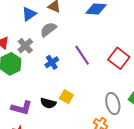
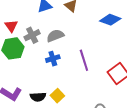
gray semicircle: (48, 29) -> (55, 36), moved
black semicircle: (48, 103) -> (38, 97), turned -35

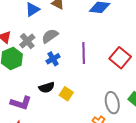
purple line: (84, 60) -> (84, 53), turned 30
black semicircle: (38, 97) -> (47, 88), moved

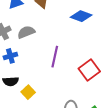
blue cross: (53, 59) -> (10, 56), moved

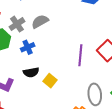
purple line: (55, 57) -> (80, 55), moved

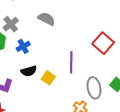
gray semicircle: (40, 21) -> (46, 19), moved, turned 60
purple line: (80, 55) -> (71, 62), moved

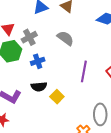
purple line: (71, 62) -> (84, 71), moved

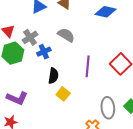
blue cross: (38, 61) -> (44, 52), moved
black semicircle: (39, 87) -> (53, 76), moved, turned -70

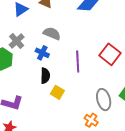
blue cross: (44, 52) -> (42, 53), moved, turned -32

